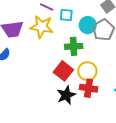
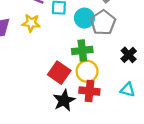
yellow star: (42, 27) -> (31, 23), size x0.7
green cross: (74, 46) -> (82, 50), moved

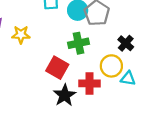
yellow star: (31, 23) -> (21, 35), moved
yellow circle: (87, 71) -> (111, 66), moved

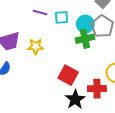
green cross: (78, 43) -> (85, 39), moved

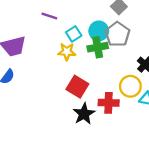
cyan square: (62, 17) -> (74, 34), moved, turned -32
yellow star: (36, 46) -> (67, 52), moved

